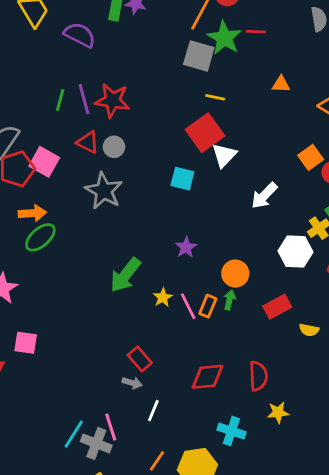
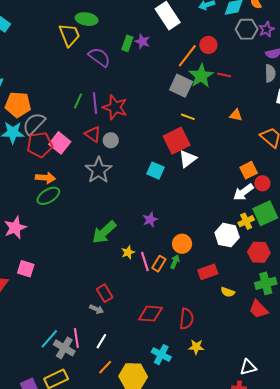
white arrow: (264, 196) -> (243, 192), moved
white line: (153, 411) -> (101, 341), moved

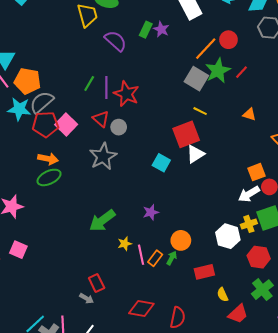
red line: (224, 75) -> (242, 72), turned -64
green cross: (266, 283) -> (262, 290), turned -30
yellow semicircle: (228, 292) -> (223, 295), turned 40
red trapezoid: (259, 309) -> (238, 314), moved, turned -95

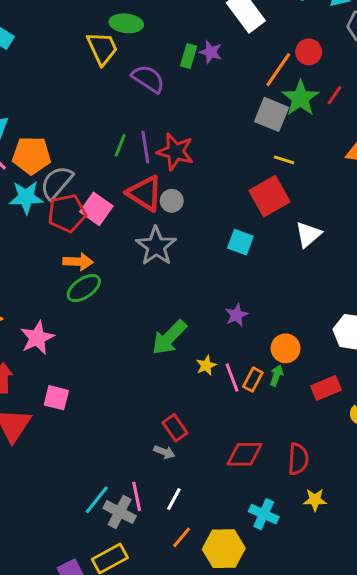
red triangle: (101, 119) -> (145, 193), size x1.5
white triangle: (195, 154) -> (308, 234), moved

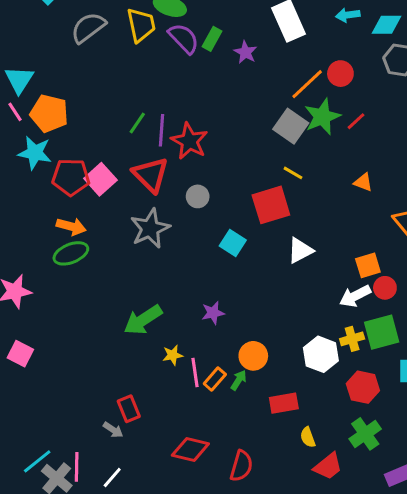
green rectangle: (189, 56) -> (212, 39), moved
purple semicircle: (148, 79) -> (184, 38), moved
gray semicircle: (57, 182) -> (88, 28), moved
gray circle: (172, 201) -> (198, 196), moved

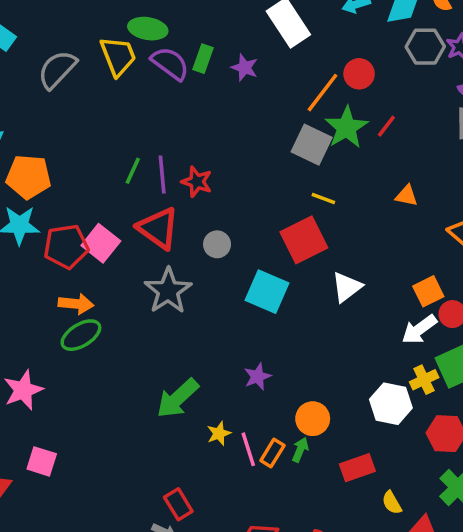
red star: (189, 141) -> (197, 182), size x0.7
cyan square: (233, 243) -> (267, 292), size x1.4

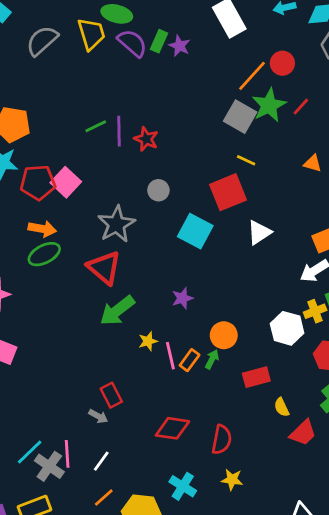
purple star: (245, 68) -> (179, 46), moved
green line: (133, 171) -> (96, 126), turned 35
red triangle: (158, 228) -> (104, 268), moved

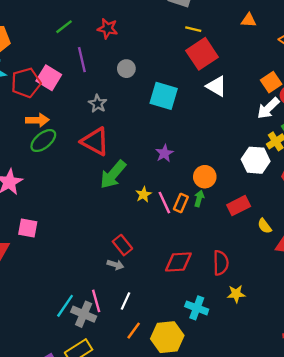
purple line: (119, 131) -> (82, 60), moved
red square: (228, 192) -> (202, 54), moved
gray star: (116, 224) -> (98, 104), size x0.6
white triangle: (259, 233) -> (216, 86), turned -45

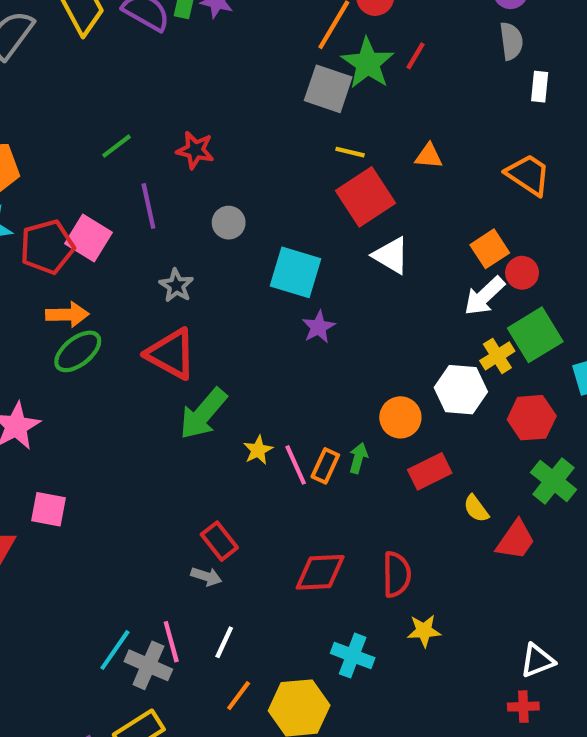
orange triangle: (249, 20) -> (429, 156), moved
purple star: (164, 153) -> (318, 327), moved
orange circle: (205, 177) -> (400, 417), moved

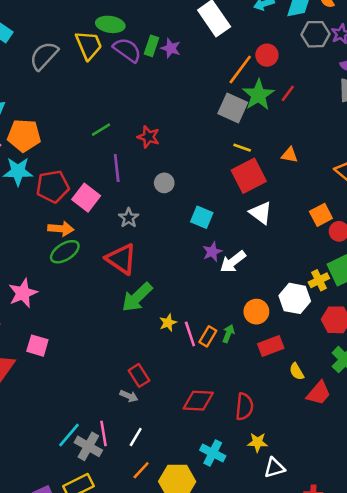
pink square: (89, 238) -> (86, 198), moved
cyan square: (296, 272) -> (202, 217), size x0.7
white arrow: (484, 296) -> (233, 262), moved
white triangle: (537, 661) -> (274, 468), moved

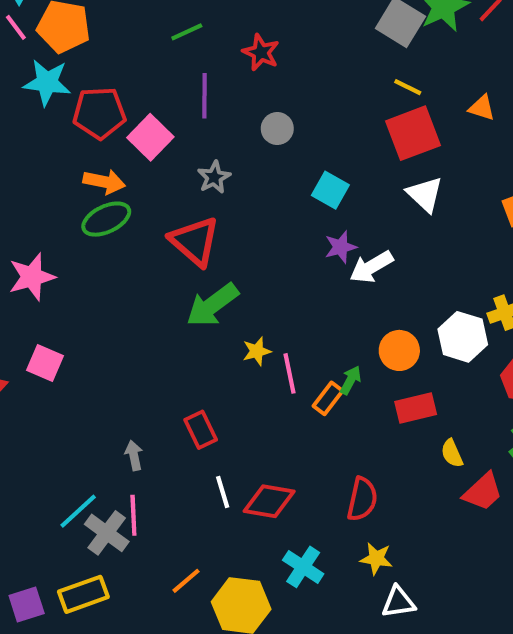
orange rectangle: (208, 336) -> (328, 398), moved
gray arrow: (129, 396) -> (134, 455), moved, turned -132
red diamond: (198, 401) -> (269, 501), moved
white line: (136, 437) -> (223, 492), moved, turned -54

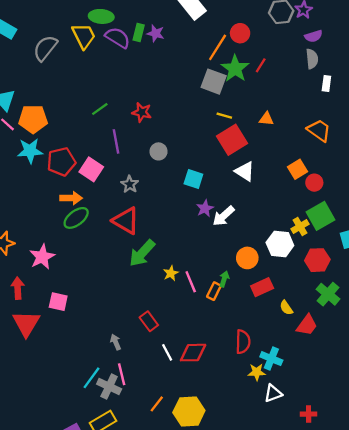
cyan cross: (303, 567) -> (271, 359), moved

